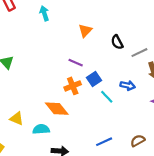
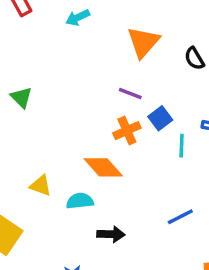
cyan arrow: (44, 13) -> (78, 18), turned -96
orange triangle: (85, 30) -> (143, 42), size x1.5
cyan line: (107, 97) -> (182, 146), turned 48

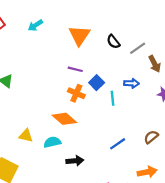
orange cross: (127, 131) -> (76, 93), turned -35

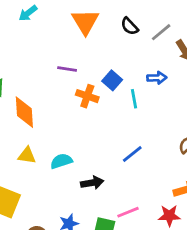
purple line: (75, 69) -> (67, 69), moved
orange diamond: (64, 119) -> (24, 112), moved, turned 50
blue line: (118, 144) -> (132, 154), moved

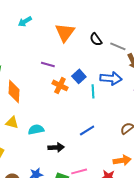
gray line: (161, 32) -> (118, 46), turned 56
blue arrow: (157, 78) -> (111, 78), size x1.5

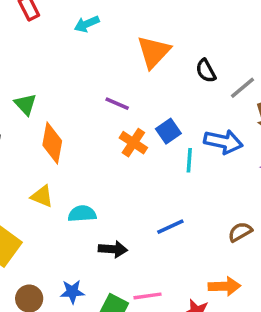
gray line: (118, 46) -> (242, 88), turned -70

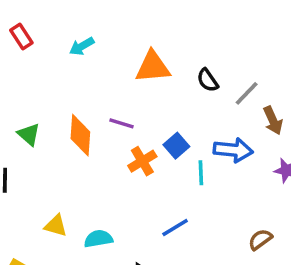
orange triangle: (154, 52) -> (153, 67), turned 48
orange diamond: (52, 143) -> (80, 135), moved
orange cross: (133, 143) -> (142, 161), turned 32
blue line: (170, 227) -> (175, 227), moved

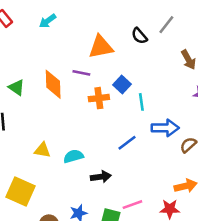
orange triangle: (153, 67) -> (101, 47), moved
gray line: (247, 93) -> (166, 25), moved
blue arrow: (233, 150) -> (165, 128), moved
orange cross: (142, 161) -> (99, 98), turned 30

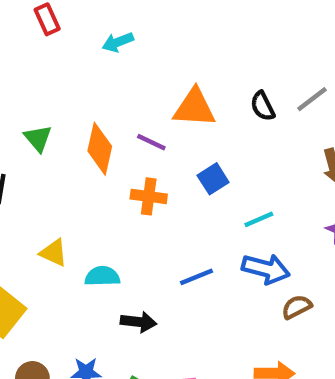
orange cross: (99, 98) -> (149, 196), moved
cyan line: (141, 102) -> (259, 219), moved, turned 60

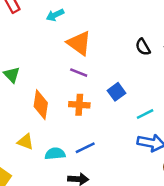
orange triangle: (194, 108) -> (79, 43), moved, turned 36
orange diamond: (100, 149) -> (41, 105), moved
blue line: (196, 277) -> (85, 148), moved

